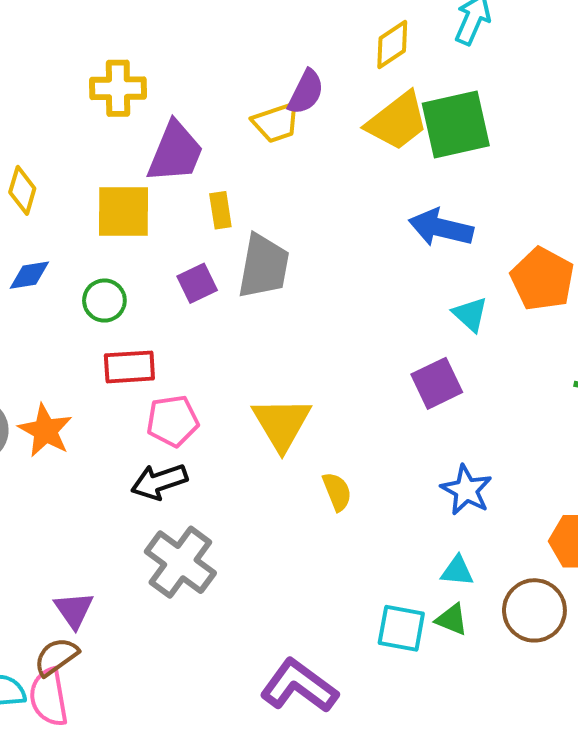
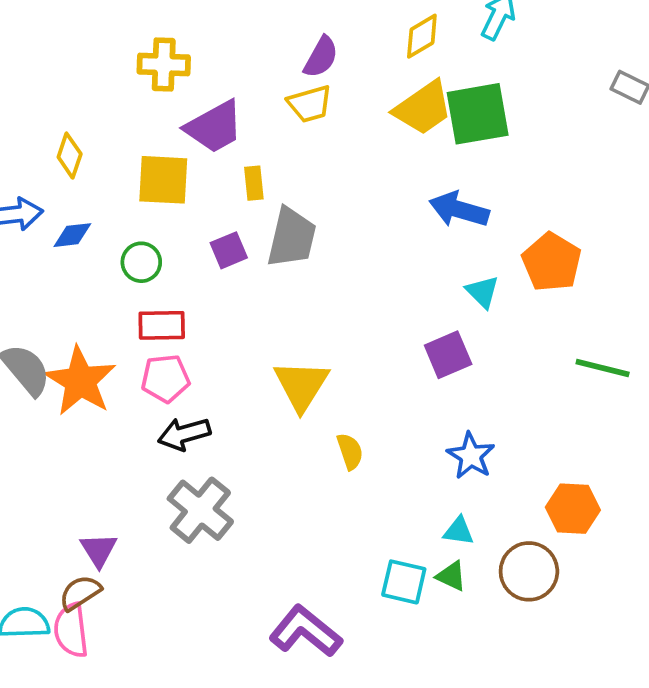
purple semicircle: (306, 92) -> (321, 57), moved
purple trapezoid: (175, 152) -> (214, 127), turned 36
pink pentagon: (173, 421) -> (165, 378), moved
orange star: (45, 431) -> (80, 381), size x1.4

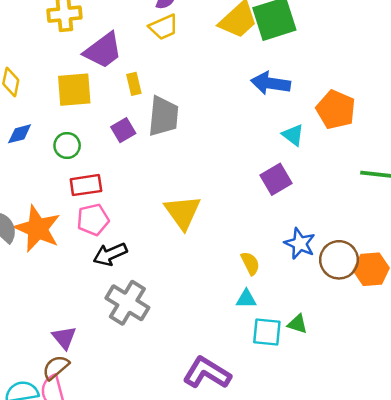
yellow semicircle: (350, 451) -> (250, 263), moved
cyan triangle: (459, 531) -> (246, 299), moved
brown circle: (529, 571) -> (339, 260), moved

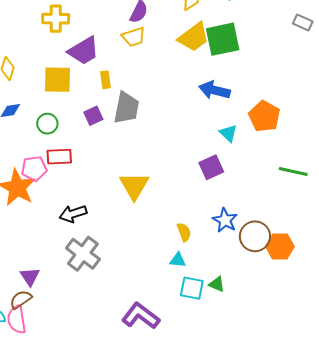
pink pentagon: (93, 220) -> (34, 169), moved

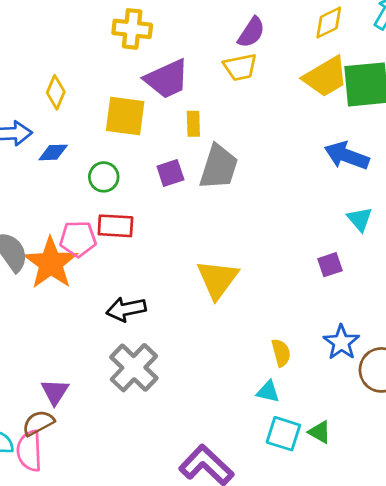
purple square: (211, 167) -> (330, 265), size x0.7

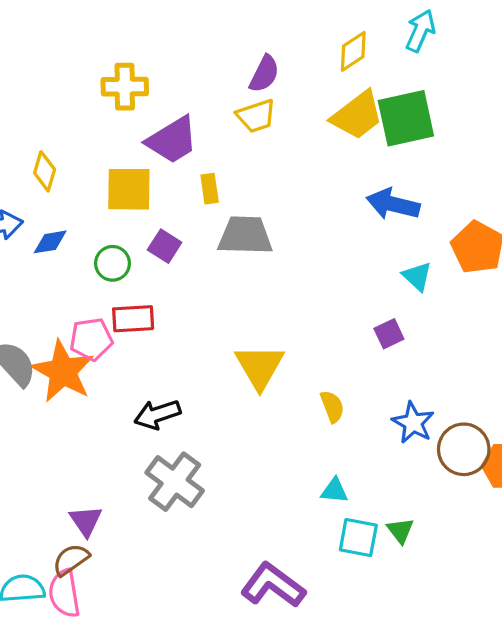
gray trapezoid: (219, 167) -> (245, 235), turned -99
purple square: (170, 173) -> (165, 246), moved, turned -32
yellow semicircle: (281, 353) -> (332, 406), moved
green triangle: (320, 432) -> (400, 530), turned 30

